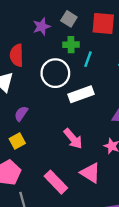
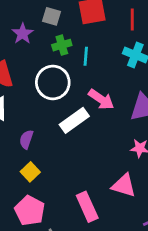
white rectangle: (81, 94) -> (74, 120), moved
pink arrow: (73, 139) -> (101, 99), moved
pink rectangle: (56, 182) -> (87, 207), turned 35

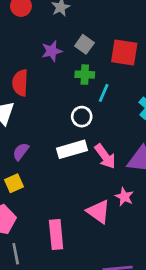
white circle: (53, 82) -> (82, 117), moved, size x0.6
pink arrow: (101, 99) -> (105, 156), moved
pink triangle: (124, 185) -> (98, 211), moved

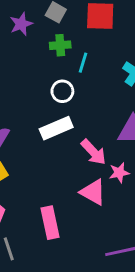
pink arrow: (105, 156) -> (94, 152), moved
pink star: (124, 197) -> (119, 173), turned -30

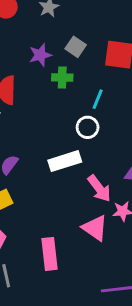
green cross: (60, 45) -> (62, 78), moved
white circle: (62, 91) -> (88, 127), moved

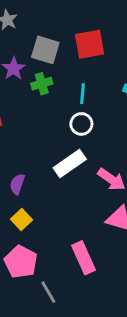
gray square: (76, 47) -> (45, 50), size x1.4

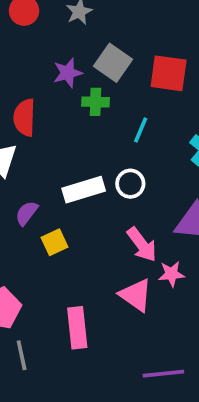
white circle: (81, 124) -> (130, 184), moved
white rectangle: (70, 164) -> (84, 190), moved
yellow square: (22, 220) -> (54, 242), moved

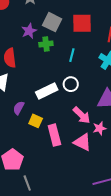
yellow square: (54, 242) -> (36, 121), turned -32
pink rectangle: (77, 328) -> (54, 135), moved

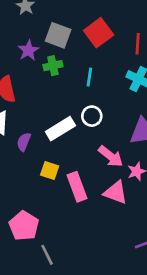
red square: (82, 23) -> (99, 33), turned -30
purple semicircle: (19, 108) -> (24, 142), moved

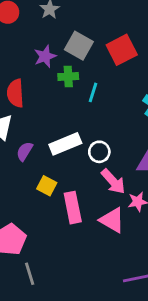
cyan line: (89, 77) -> (93, 92), moved
white circle: (92, 116) -> (99, 152), moved

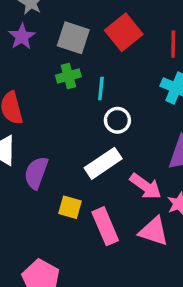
purple star: (45, 56) -> (22, 37), moved
white rectangle: (65, 144) -> (103, 163), moved
purple semicircle: (25, 151) -> (36, 173), size x1.4
white circle: (99, 152) -> (117, 120), moved

